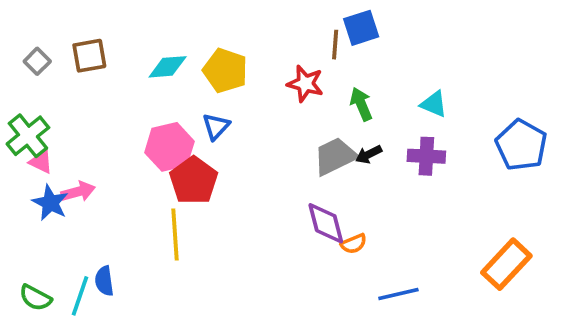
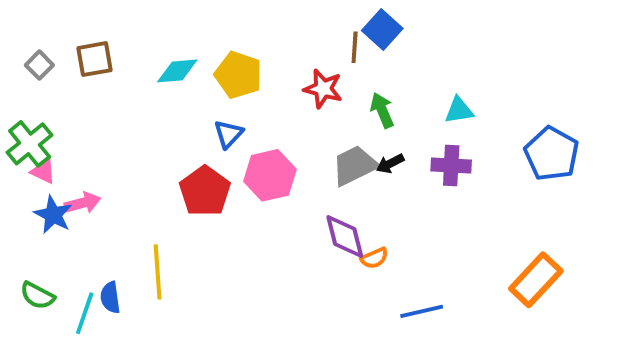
blue square: (361, 28) -> (382, 30), turned -30
cyan triangle: (434, 104) -> (459, 110), turned -32
pink hexagon: (169, 147) -> (270, 175), moved
yellow line: (175, 234) -> (158, 272), moved
green semicircle: (35, 298) -> (37, 296), moved

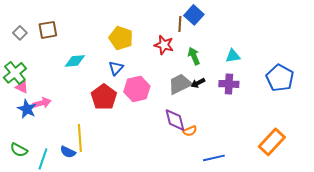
cyan diamond: (177, 71) -> (75, 61), moved
blue semicircle: (110, 298) -> (68, 152), moved, turned -56

